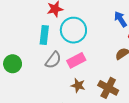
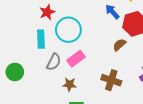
brown star: (78, 85) -> (69, 84), moved

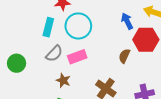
brown semicircle: (119, 45) -> (124, 56), turned -40
green circle: (15, 72) -> (17, 63), moved

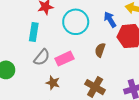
cyan circle: (78, 26) -> (76, 22), moved
brown semicircle: (124, 56) -> (100, 50), moved

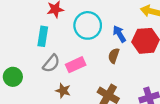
blue arrow: (110, 19) -> (119, 34), moved

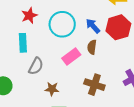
pink rectangle: (76, 65) -> (71, 57), moved

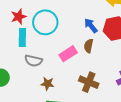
red star: (29, 16) -> (19, 17), moved
cyan circle: (62, 24) -> (45, 22), moved
gray semicircle: (36, 66) -> (33, 61), turned 72

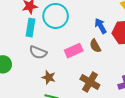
brown semicircle: (89, 46) -> (95, 46), turned -48

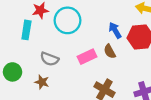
cyan rectangle: (30, 28) -> (26, 30), moved
brown star: (49, 77) -> (42, 82), moved

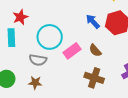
cyan circle: (68, 20) -> (50, 37), moved
brown semicircle: (110, 51) -> (95, 50), moved

